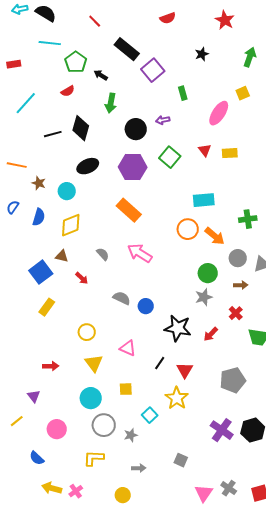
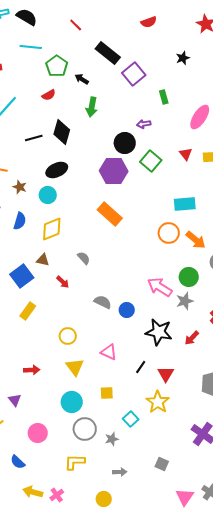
black circle: (136, 129) -> (125, 143), moved
black ellipse: (88, 166) -> (57, 170), moved
pink arrow: (140, 253) -> (160, 287), moved

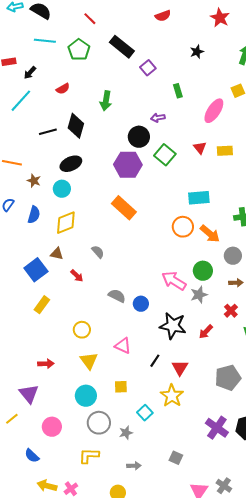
green pentagon: (57, 66) -> (79, 50), moved
purple square: (134, 74) -> (148, 68), size x0.7
black arrow: (82, 79) -> (30, 73), moved, turned -80
purple triangle: (15, 400) -> (29, 394), size x1.5

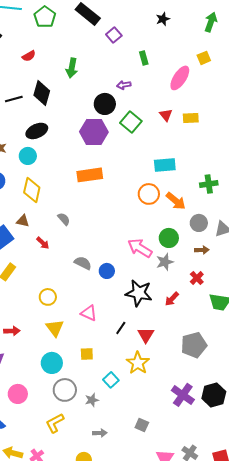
orange rectangle: (124, 208) -> (90, 175), turned -50
yellow diamond: (66, 223) -> (32, 190), turned -55
yellow L-shape: (89, 456) -> (55, 423), turned -30

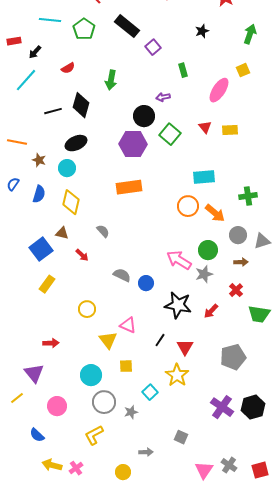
yellow triangle: (55, 328) -> (108, 340), moved
gray arrow: (100, 433) -> (146, 452), moved

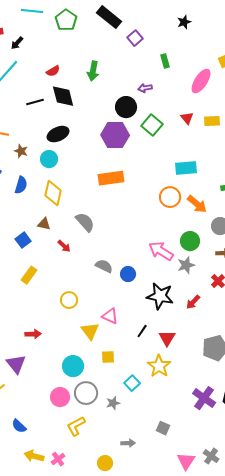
red semicircle: (68, 68) -> (53, 71), moved
black diamond: (81, 105) -> (63, 96), turned -30
gray semicircle: (103, 231) -> (85, 222), size x1.5
blue square: (41, 249) -> (23, 240), size x0.7
pink circle: (57, 406) -> (60, 397), moved

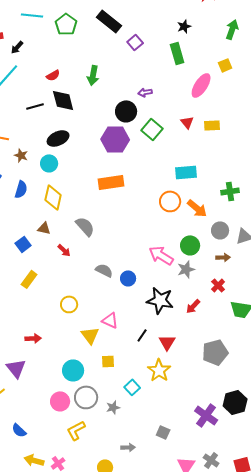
green rectangle: (165, 61) -> (177, 53), moved, size x1.5
purple cross: (204, 398) -> (206, 415), moved

